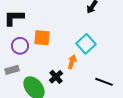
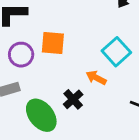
orange arrow: (72, 62) -> (96, 78), turned -80

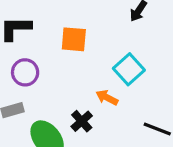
orange square: (53, 43) -> (74, 39), moved

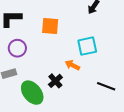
cyan square: (129, 69) -> (87, 46), turned 30

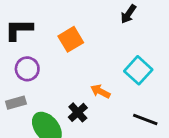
orange square: (50, 26) -> (71, 39), turned -36
cyan square: (87, 46) -> (138, 70), moved, turned -36

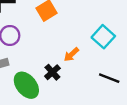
orange arrow: (100, 91) -> (71, 54), turned -70

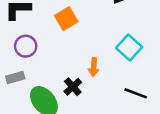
orange arrow: (71, 54) -> (94, 67), turned -42

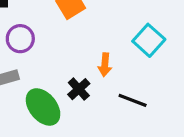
black line: (136, 93) -> (133, 100), moved

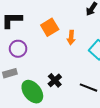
orange arrow: (105, 65) -> (71, 37), moved

